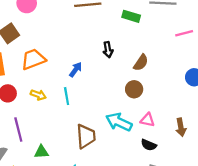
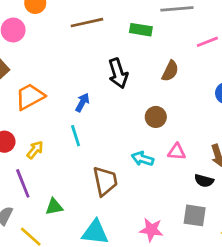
black arrow: (108, 50) -> (118, 73), size x1.5
brown semicircle: (141, 63) -> (170, 71), moved
yellow arrow: (38, 95) -> (35, 150), moved, turned -63
cyan arrow: (119, 122) -> (143, 159), size x0.7
black semicircle: (149, 145) -> (204, 181), moved

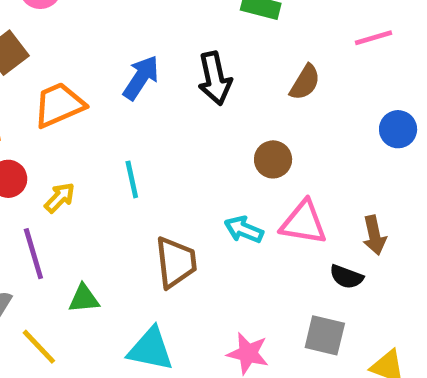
blue arrow: (82, 102) -> (141, 78), moved, size x1.4
pink triangle: (177, 152) -> (304, 223), size x1.5

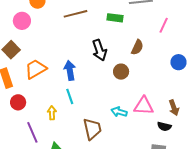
pink line: (373, 38) -> (164, 25), turned -42
blue arrow: (141, 78) -> (70, 70), moved, turned -36
brown circle: (273, 159) -> (121, 72), moved
yellow arrow: (60, 198) -> (52, 113), moved, turned -40

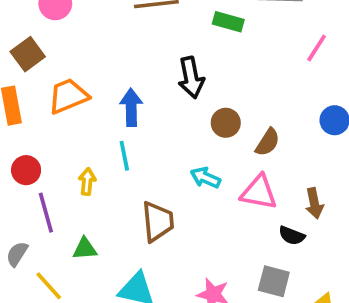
brown semicircle: (137, 47) -> (268, 142), moved
red circle: (18, 102) -> (26, 170), moved
cyan arrow: (119, 112) -> (205, 178), moved

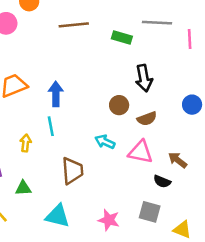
pink line: (317, 48) -> (190, 39), moved, turned -36
black arrow: (191, 77) -> (144, 78), moved
brown semicircle: (268, 142) -> (147, 119), turned 36
brown arrow: (314, 203) -> (178, 160), turned 138

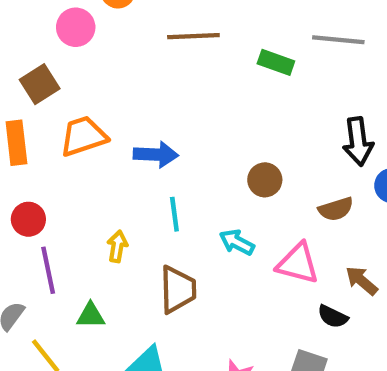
black arrow: (144, 78) -> (358, 141), moved
blue arrow: (56, 94) -> (156, 155), turned 90
brown semicircle: (147, 119) -> (336, 209), moved
cyan line: (51, 126) -> (174, 214), moved
yellow arrow: (26, 143) -> (117, 246), moved

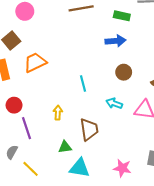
blue arrow: (156, 155) -> (115, 41), moved
cyan line: (174, 214) -> (83, 83), moved
green triangle: (91, 316) -> (65, 147), moved

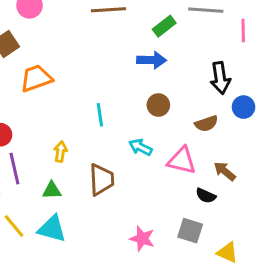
green rectangle: (122, 16) -> (164, 26), turned -56
green triangle: (65, 147) -> (52, 190), moved
cyan triangle: (80, 168) -> (52, 229), moved

